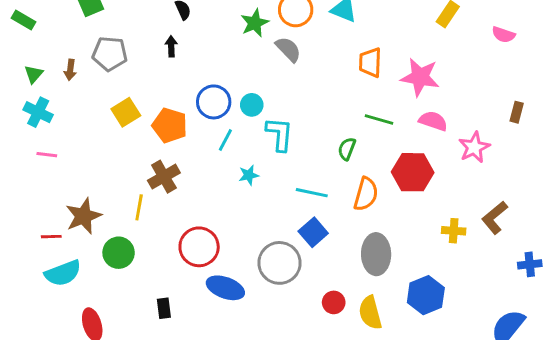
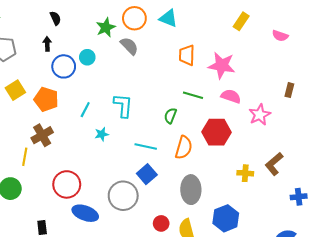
blue circle: (214, 102) -> (64, 66), moved
cyan circle: (252, 105) -> (87, 57), moved

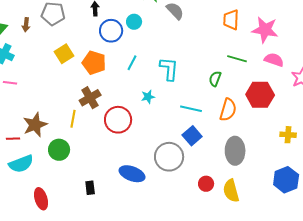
cyan line: (85, 110) -> (132, 63), moved
red circle: (67, 184) -> (118, 120), moved
blue hexagon: (226, 218) -> (286, 180), moved

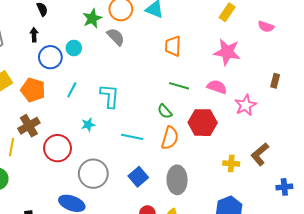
pink star: (265, 30) -> (227, 52), moved
green semicircle: (215, 79) -> (165, 111), moved, turned -63
blue square: (192, 136) -> (138, 177), moved
gray circle: (169, 157) -> (93, 174), moved

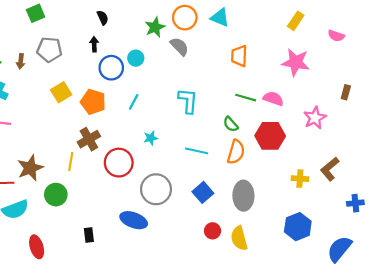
pink semicircle: (217, 87) -> (273, 99), moved
cyan L-shape: (110, 96) -> (188, 101), moved

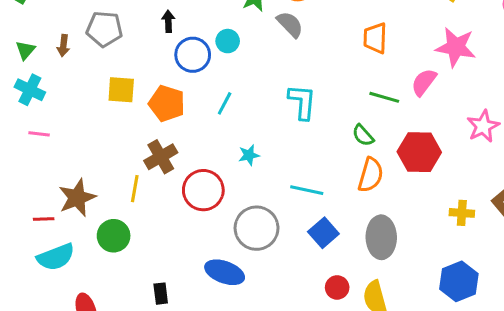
yellow square: (61, 92) -> (121, 90), turned 36
pink semicircle: (273, 99) -> (424, 82), moved, turned -72
cyan line: (197, 151) -> (307, 190), moved

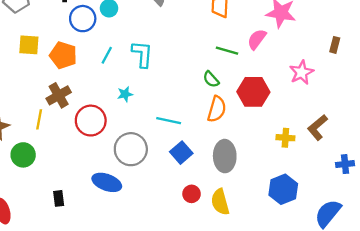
cyan L-shape: (302, 102) -> (142, 54), moved

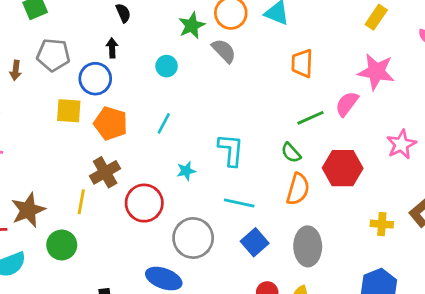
blue circle: (83, 19) -> (95, 79), moved
green line: (227, 51) -> (310, 118), turned -40
cyan L-shape: (142, 54) -> (231, 150), moved

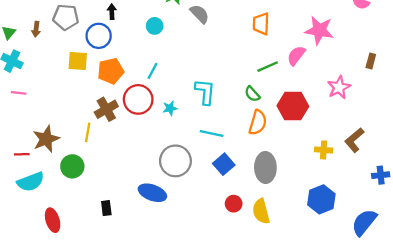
orange pentagon: (111, 123) -> (111, 71), turned -30
red circle: (144, 203) -> (138, 99), moved

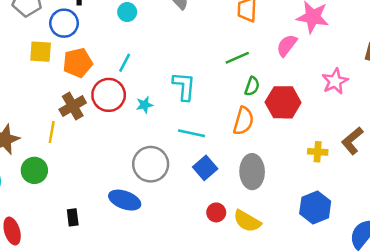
green line: (268, 67) -> (237, 58), moved
green semicircle: (252, 94) -> (252, 86), moved, turned -119
yellow semicircle: (261, 211) -> (247, 221), turned -45

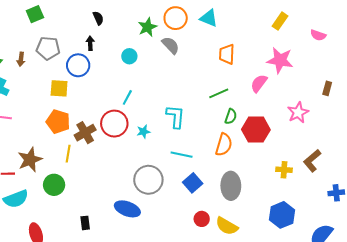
orange pentagon: (78, 63) -> (58, 122), moved, turned 30

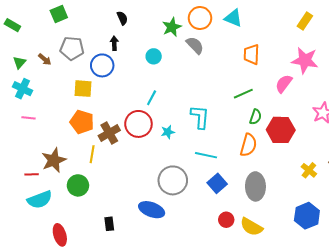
brown arrow: (21, 59) -> (45, 59), turned -56
yellow cross: (284, 170) -> (309, 170), turned 35

